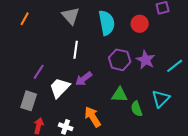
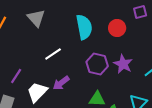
gray triangle: (71, 16) -> (36, 18), moved
white line: (76, 50) -> (53, 54), turned 48

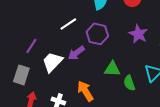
purple hexagon: (97, 64) -> (97, 34), moved

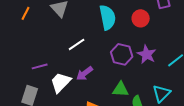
purple hexagon: (97, 34) -> (122, 54), moved
purple line: (31, 46) -> (40, 66), turned 42

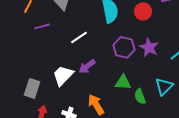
purple line: (40, 66) -> (42, 26), moved

